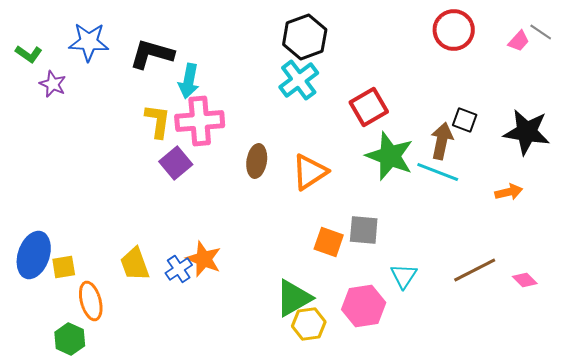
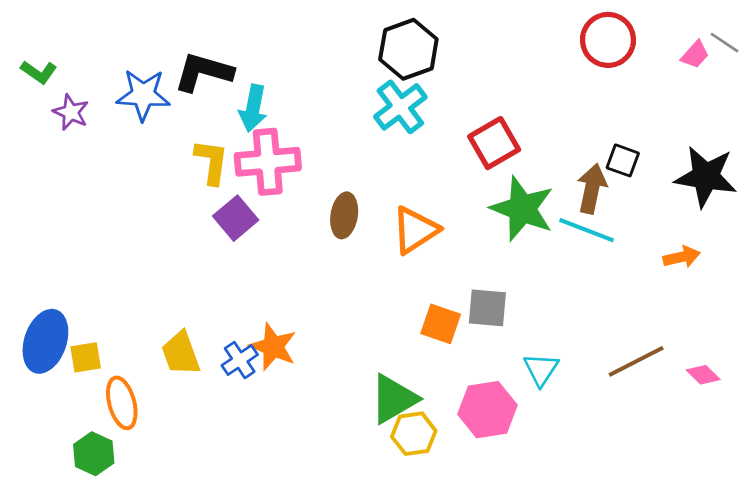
blue star: (89, 42) -> (143, 95), moved

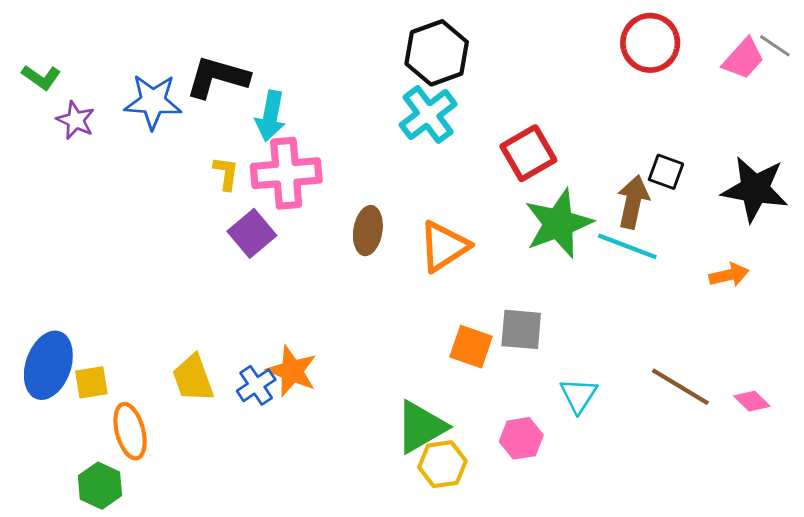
pink trapezoid: (695, 55) -> (743, 59), size x1.4
yellow L-shape: (212, 162) -> (226, 173), size x0.7
green star: (522, 209) -> (558, 223), turned 30
brown line: (636, 361) -> (680, 387), turned 58
pink hexagon: (487, 410) -> (521, 438), size x0.7

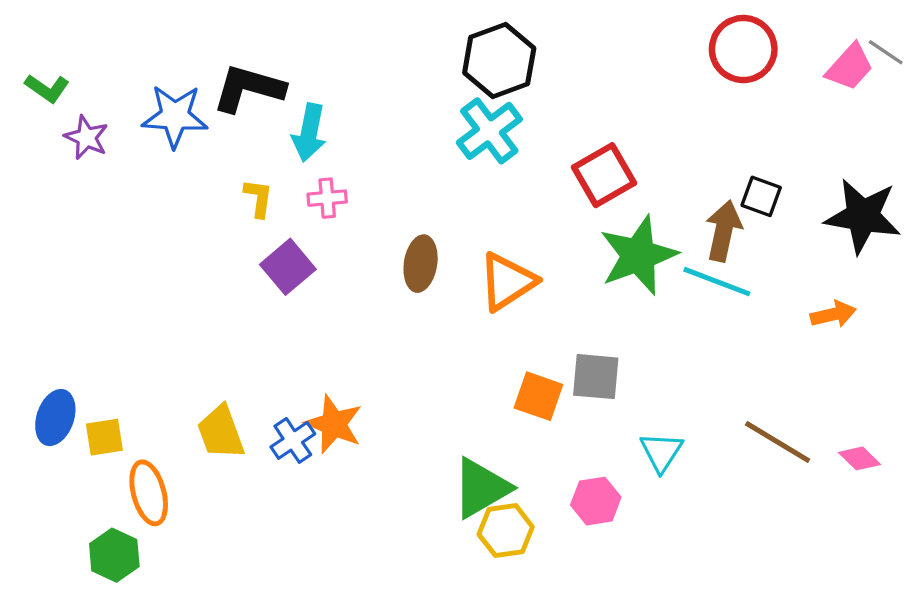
pink cross: (286, 173) -> (327, 198), size x0.5
blue ellipse: (48, 365) -> (55, 418), size x0.7

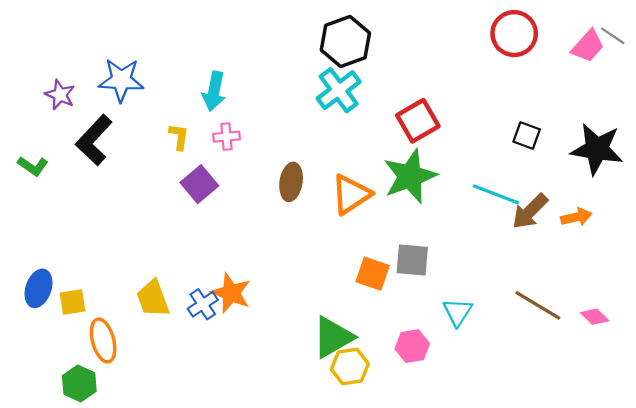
green L-shape: (47, 88) -> (33, 166), moved
black L-shape: (249, 88) -> (94, 140), moved, turned -63
brown arrow: (724, 231) -> (530, 211), moved, turned -147
green star: (638, 255) -> (410, 176), moved

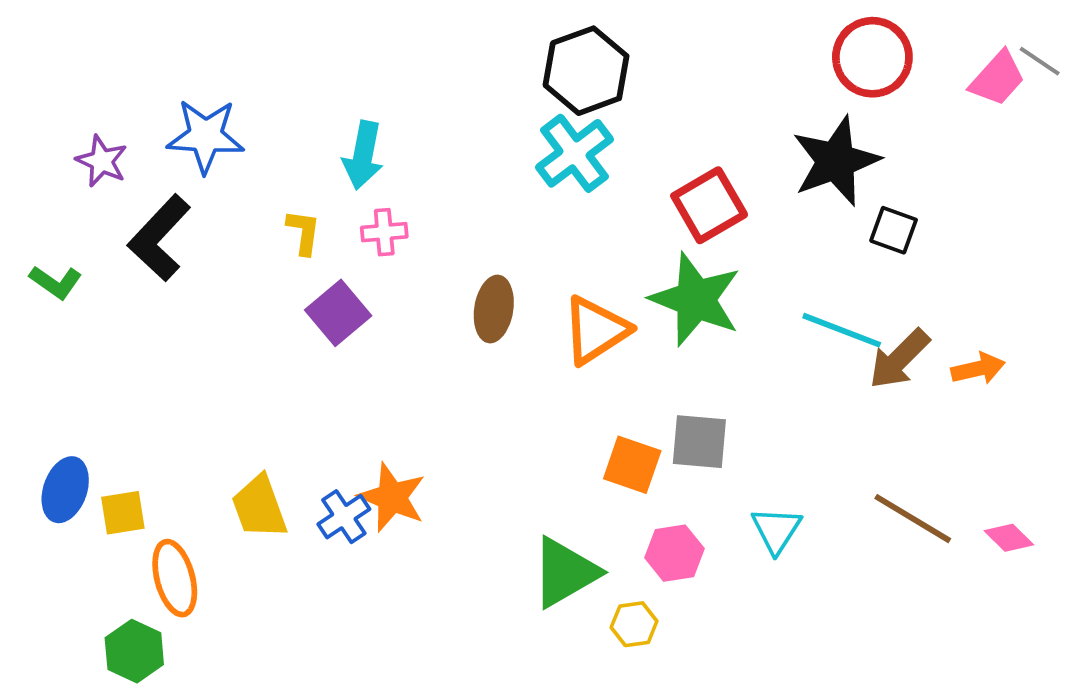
black star: (597, 149) -> (836, 161), moved, turned -30
green star: (410, 176) -> (696, 299), turned -30
pink hexagon: (412, 346) -> (674, 553), moved
yellow hexagon: (350, 367) -> (634, 624), moved, size x0.7

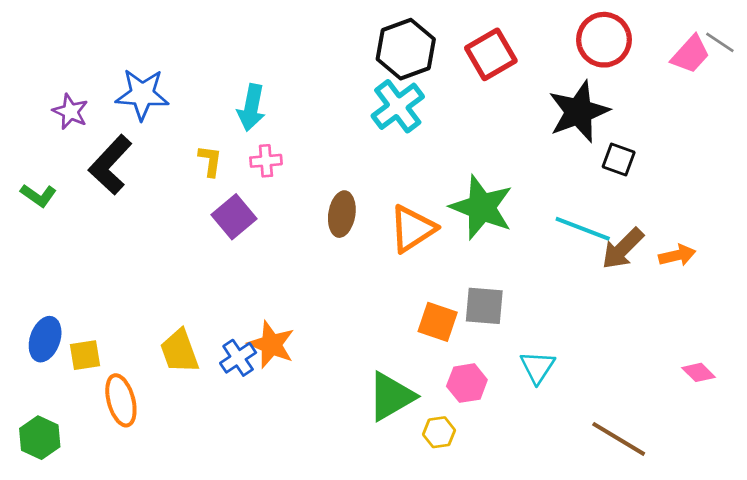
red square: (709, 205) -> (491, 54), moved
brown line: (913, 519) -> (619, 439), moved
green hexagon: (134, 651) -> (40, 438), moved

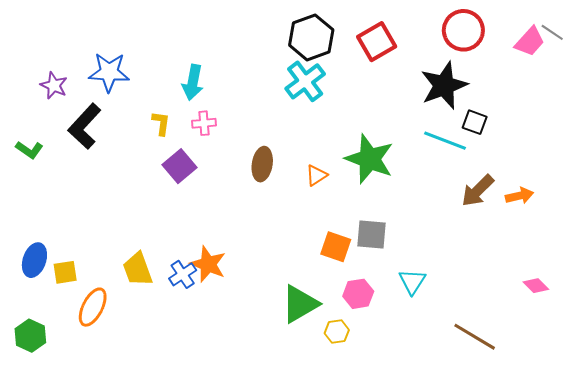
orange triangle: (412, 229) -> (316, 175), size x0.6
cyan line: (583, 229) -> (445, 141), moved
orange ellipse: (121, 400) -> (93, 307), turned 42

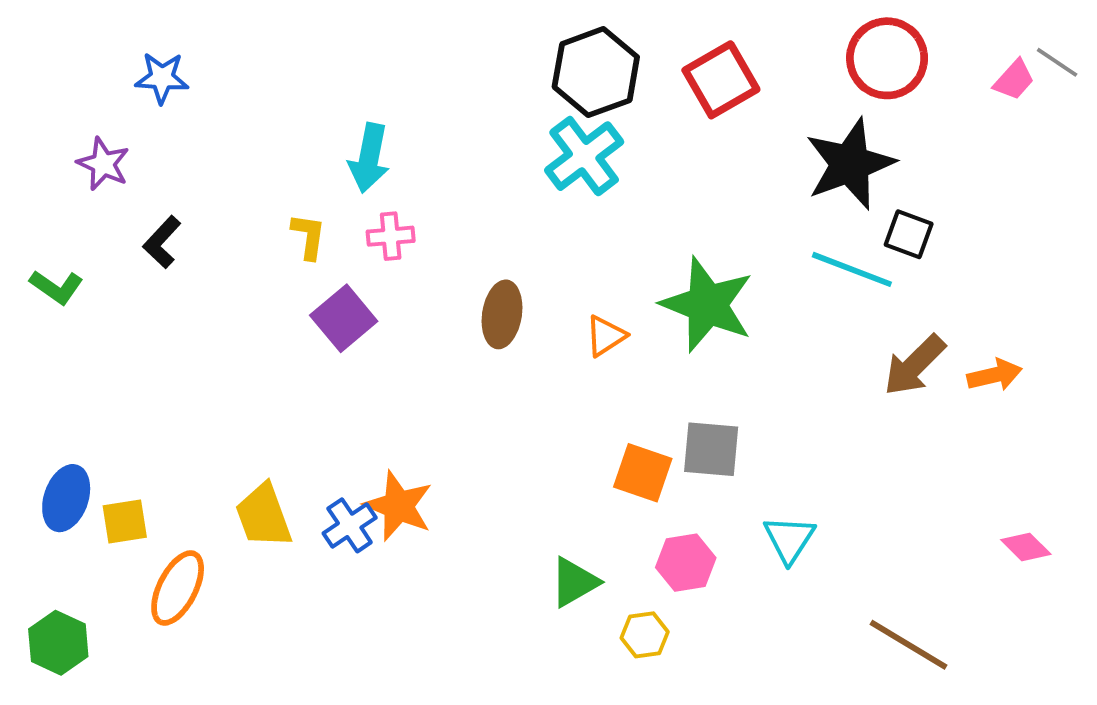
pink trapezoid: (530, 42) -> (1014, 80), size x0.7
blue star: (109, 72) -> (162, 78), moved, size x0.7
black L-shape: (85, 126) -> (162, 242), size x0.6
green triangle: (300, 304) -> (574, 582), size x0.7

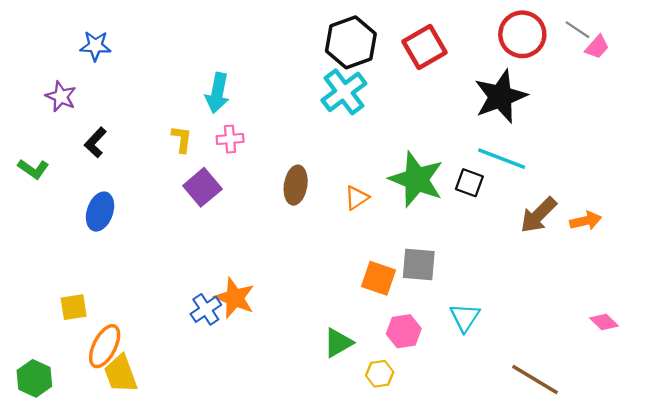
gray line: (1057, 62) -> (578, 30), moved
black square: (909, 234) -> (469, 183), moved
blue ellipse: (66, 498) -> (100, 212), moved
yellow trapezoid: (264, 516) -> (121, 374), moved

